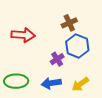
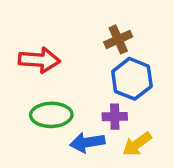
purple cross: (57, 59) -> (115, 117), moved, turned 32
green ellipse: (16, 81) -> (51, 115), moved

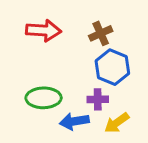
red arrow: (39, 60) -> (44, 30), moved

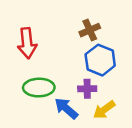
red arrow: (44, 30) -> (27, 43), moved, turned 80
blue arrow: (74, 121) -> (66, 108), turned 50

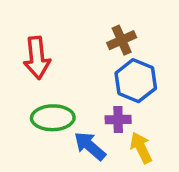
yellow arrow: (104, 110) -> (141, 148), turned 100

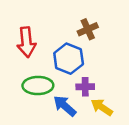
blue hexagon: (136, 81) -> (69, 59), moved
yellow arrow: (141, 148) -> (102, 107), turned -30

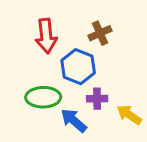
red arrow: (26, 42) -> (46, 36), moved
yellow arrow: (102, 107) -> (129, 115), moved

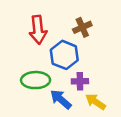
yellow arrow: (129, 115) -> (96, 102), moved

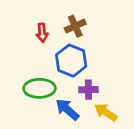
brown cross: (82, 27) -> (75, 26), moved
red arrow: (38, 30) -> (42, 33), size x0.6

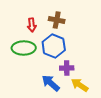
brown cross: (75, 26) -> (57, 20), turned 35
green ellipse: (39, 88) -> (24, 48), moved

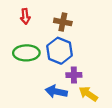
red arrow: (32, 25) -> (25, 16), moved
blue arrow: (51, 83) -> (56, 92), turned -30

